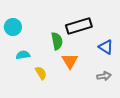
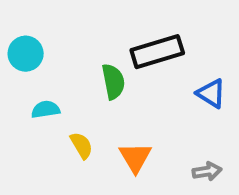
orange triangle: (70, 61) -> (135, 157), moved
gray arrow: (104, 76) -> (207, 171), moved

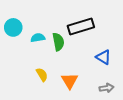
blue triangle: (211, 94) -> (103, 57), moved
cyan semicircle: (46, 109) -> (38, 38), moved

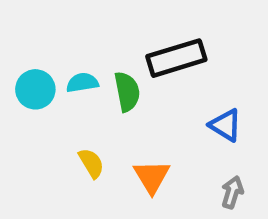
cyan circle: (13, 27) -> (35, 89), moved
gray arrow: (107, 88) -> (232, 192), turned -64

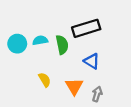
blue triangle: (226, 125) -> (92, 61), moved
gray arrow: (232, 192) -> (97, 94), moved

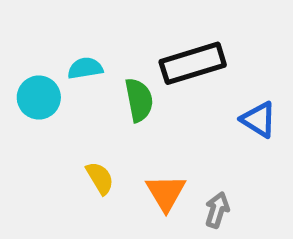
cyan semicircle: (40, 40) -> (85, 68), moved
blue triangle: (92, 61) -> (259, 120), moved

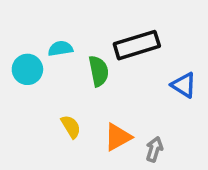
orange triangle: (166, 193) -> (118, 137), turned 32

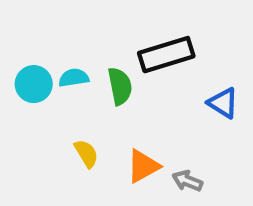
cyan semicircle: (60, 49) -> (74, 78), moved
gray arrow: (154, 149) -> (187, 181), turned -85

